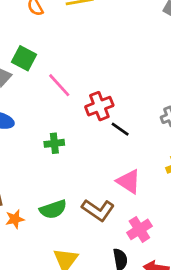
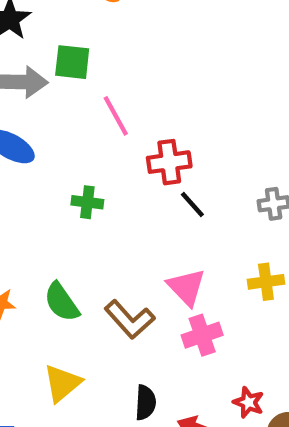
green square: (24, 58) -> (72, 62), turned -35
green semicircle: (53, 209) -> (62, 302), turned 60
pink cross: (139, 229) -> (202, 335), moved

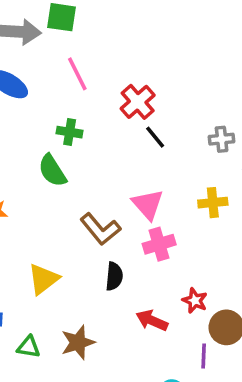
pink line: (116, 116) -> (77, 74), moved
red cross: (169, 162) -> (138, 102), turned -36
green semicircle: (62, 302) -> (52, 171), moved
black semicircle: (145, 403) -> (114, 276), moved

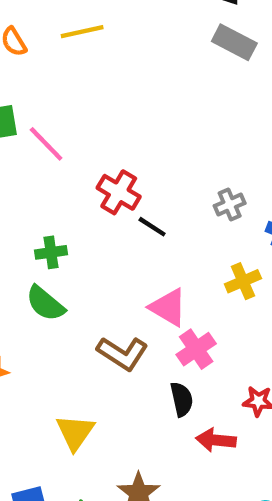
pink line: (77, 74) -> (46, 144), moved
black semicircle: (114, 276) -> (182, 399), moved

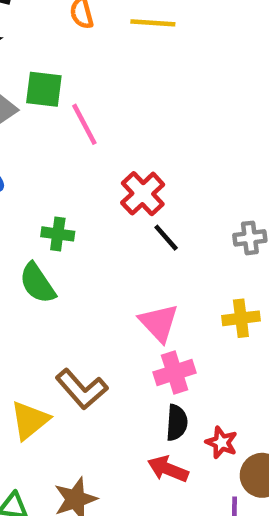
brown L-shape: (123, 353) -> (82, 389), moved
black semicircle: (182, 399) -> (177, 423), moved

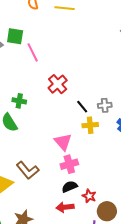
black line: (166, 238) -> (82, 107), moved
yellow cross: (241, 318) -> (90, 125), moved
black semicircle: (177, 423) -> (70, 187), turned -119
red arrow: (168, 469) -> (65, 207), turned -30

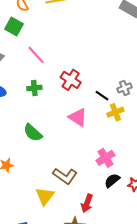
green square: (15, 36) -> (14, 27), moved, turned 36
green cross: (19, 101) -> (34, 88), moved
pink triangle: (63, 142) -> (78, 117), moved
red arrow: (65, 207) -> (87, 203), moved, turned -48

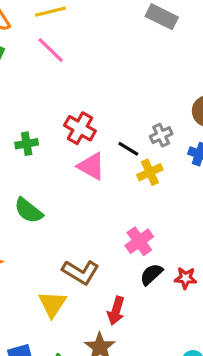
pink line: (36, 55) -> (51, 50), moved
pink triangle: (78, 117) -> (91, 166), moved

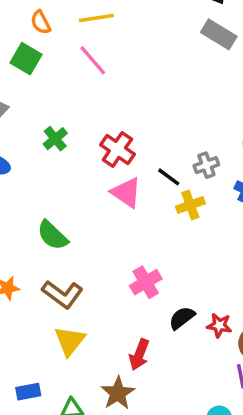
green cross: (27, 144) -> (55, 139), moved, turned -35
pink cross: (139, 241) -> (146, 282), moved
brown L-shape: (81, 272) -> (62, 294), moved

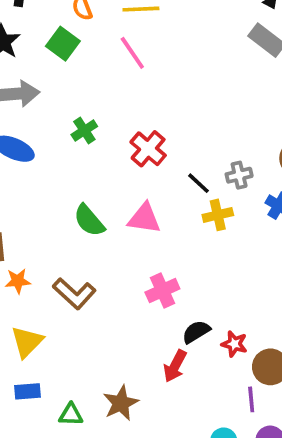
pink triangle: (126, 193) -> (144, 218), moved, turned -32
green semicircle: (53, 235) -> (89, 221), moved
yellow triangle: (70, 341) -> (27, 342), moved
red arrow: (139, 355) -> (175, 366), moved

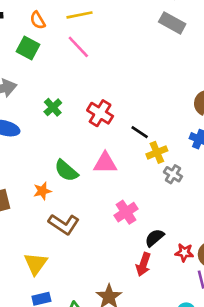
gray cross: (239, 175) -> (173, 174), moved, turned -36
orange star: (18, 281) -> (42, 191), moved
red star: (234, 344) -> (184, 253), moved

